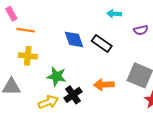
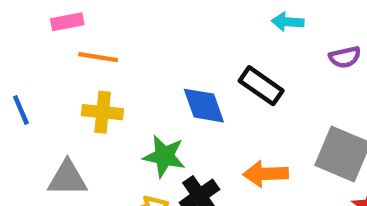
pink rectangle: (11, 14) -> (67, 22), turned -72
blue diamond: (74, 39) -> (204, 106), moved

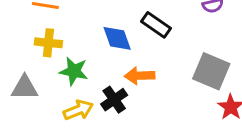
green star: (164, 156) -> (74, 71), moved
orange arrow: (266, 174) -> (140, 76), moved

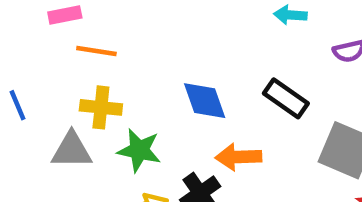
black rectangle: (156, 25) -> (286, 98), moved
gray triangle: (25, 88) -> (72, 150), moved

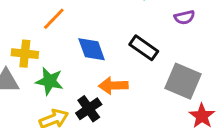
orange line: (96, 51) -> (54, 19), moved, turned -55

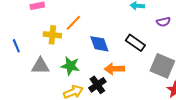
yellow cross: (25, 54) -> (52, 35), moved

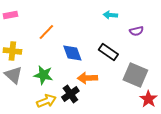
yellow cross: (52, 35) -> (12, 51), moved
gray triangle: (40, 66) -> (13, 75), turned 42

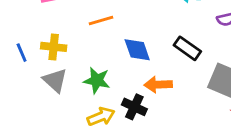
orange line: (46, 32) -> (101, 21), turned 30
black cross: (70, 94) -> (134, 107), turned -30

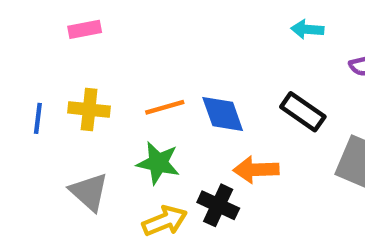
orange line: (101, 21) -> (165, 107), moved
blue line: (22, 53) -> (38, 118), turned 30
gray triangle: (55, 80) -> (89, 192), moved

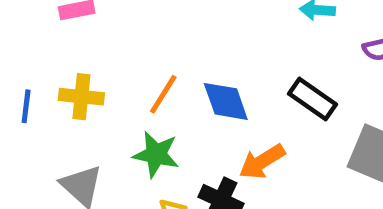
orange line: (165, 107) -> (163, 94), turned -42
orange arrow: (256, 170) -> (262, 162), turned -30

